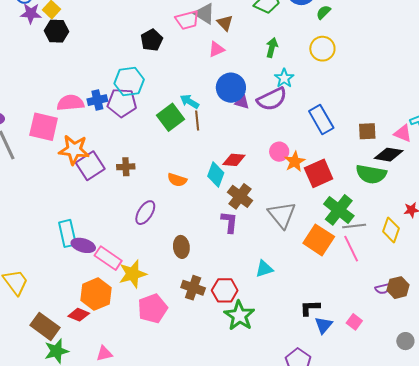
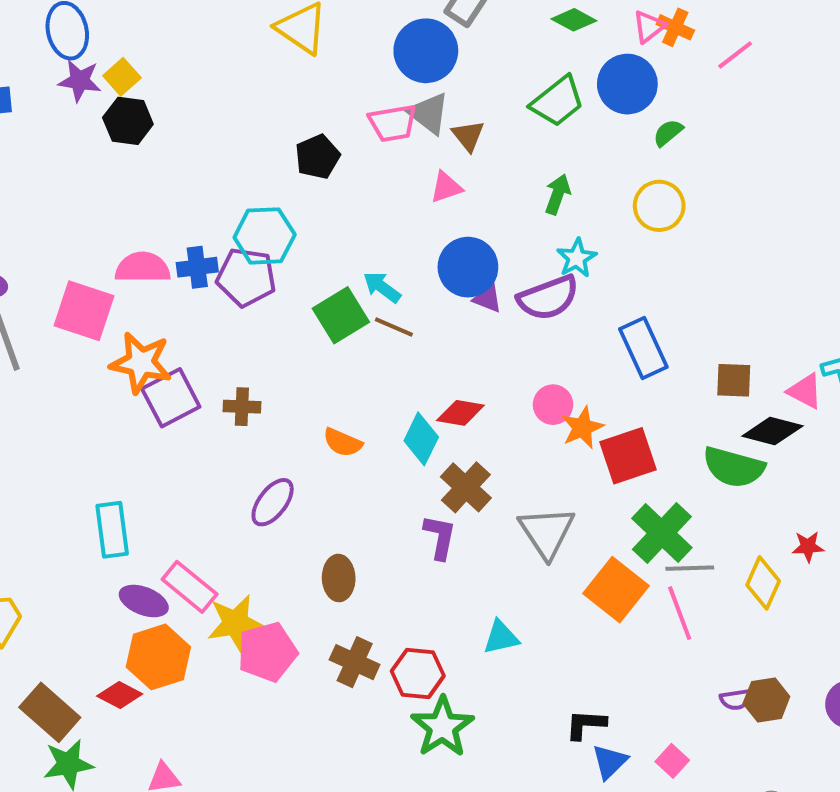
brown line: (197, 121) -> (394, 327), turned -66
purple ellipse: (83, 245) -> (144, 601), moved
pink pentagon: (153, 308) -> (267, 652), moved

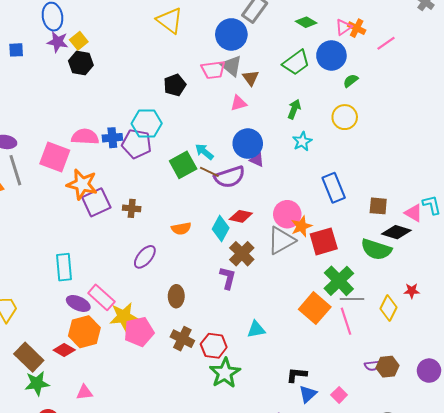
purple semicircle: (548, 298) -> (230, 177), moved
pink circle: (553, 405) -> (287, 214), size x1.4
orange semicircle: (343, 442) -> (181, 229), turned -36
gray triangle: (547, 532) -> (281, 240), moved, turned 32

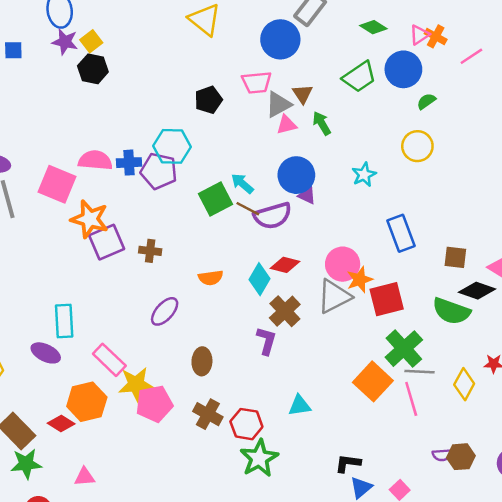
gray triangle: (231, 66) -> (278, 104), moved, turned 50
green arrow: (294, 109) -> (322, 123), moved, turned -54
purple ellipse: (78, 303) -> (46, 353), moved

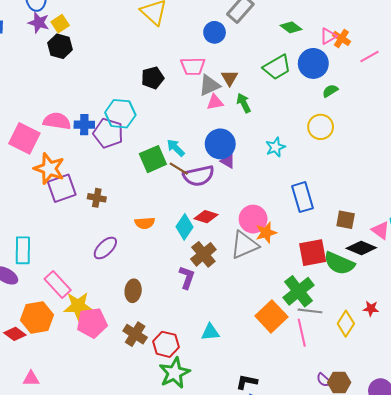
blue circle: (280, 39) -> (215, 32), size x0.7
red square: (387, 299) -> (313, 253), moved
purple semicircle: (442, 455) -> (324, 380), turned 42

